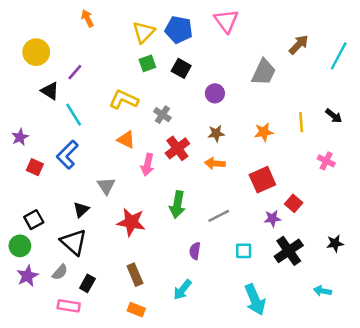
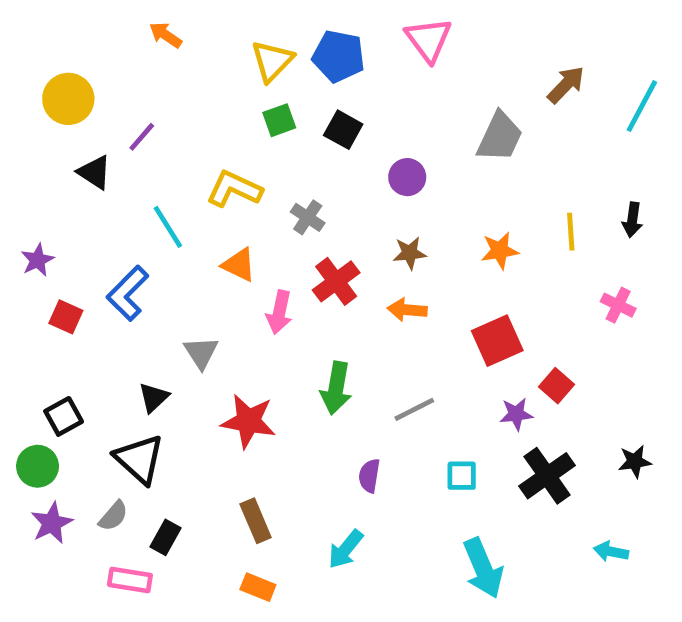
orange arrow: (87, 18) -> (165, 35), turned -30
cyan line: (74, 115) -> (168, 227), moved
black arrow: (334, 116) -> (632, 220), turned 60

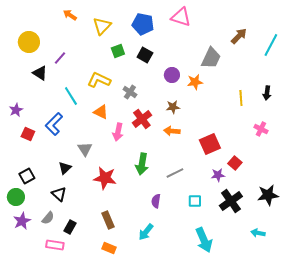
pink triangle: (429, 40) -> (181, 17), turned -35
yellow triangle: (272, 61) -> (102, 26), moved
orange star: (500, 251) -> (195, 82), moved
black triangle: (139, 459) -> (59, 194), size x0.7
black star: (635, 461) -> (268, 195), size x1.5

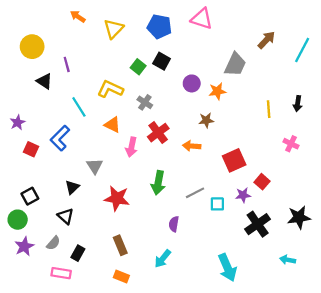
green square: (118, 51) -> (138, 67), moved, turned -32
purple line: (60, 58) -> (67, 64), turned -56
brown star: (173, 107) -> (206, 120), moved
cyan square: (195, 201) -> (217, 204), moved

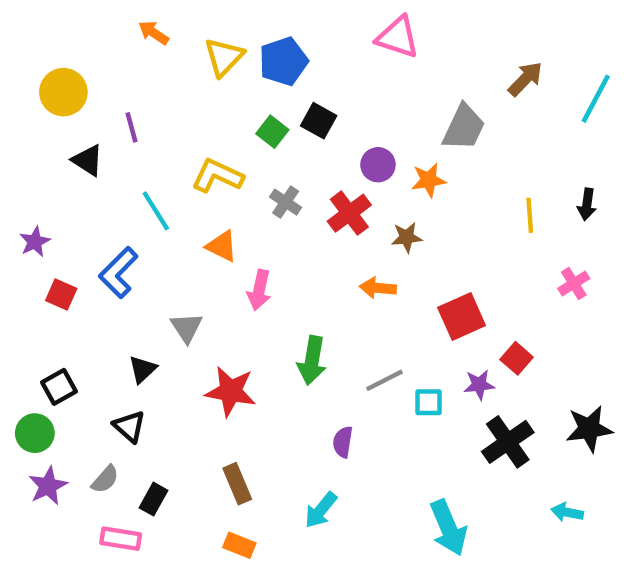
blue pentagon: (159, 27) -> (283, 61), moved, turned -30
red cross: (158, 133) -> (349, 213), moved
pink cross: (291, 144) -> (574, 284), turned 32

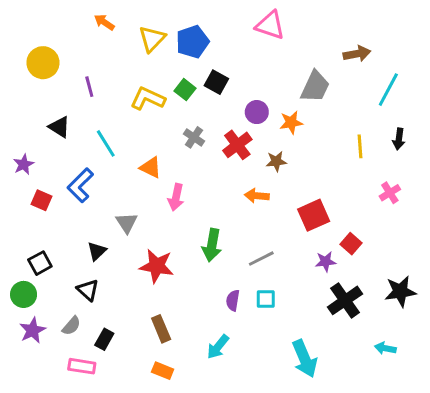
brown arrow: (525, 79) -> (357, 54), turned 35
cyan line: (596, 99) -> (388, 90), moved
black triangle: (88, 160) -> (59, 127), moved
yellow L-shape: (217, 176) -> (148, 99), moved
cyan square: (429, 402) -> (266, 299), moved

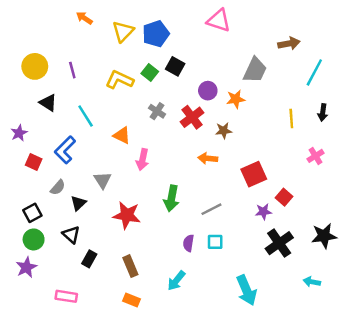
yellow circle: (43, 63) -> (35, 66), moved
green circle: (24, 294) -> (34, 239), moved
gray semicircle: (71, 326) -> (58, 187), moved
black rectangle: (104, 339) -> (89, 259), moved

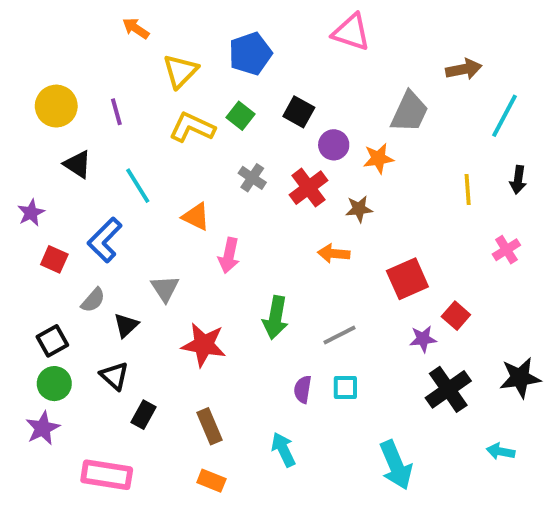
yellow triangle: (123, 31) -> (180, 71), moved
black square: (175, 66) -> (299, 112), moved
cyan arrow: (176, 281) -> (283, 450), turned 115
pink rectangle: (66, 296) -> (107, 475), size x1.4

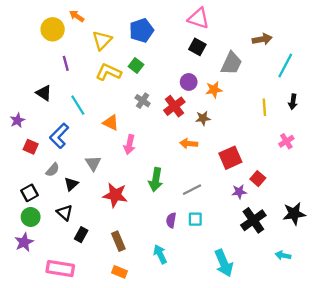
yellow circle: (56, 106) -> (53, 29), moved
black square: (299, 112) -> (197, 47), moved

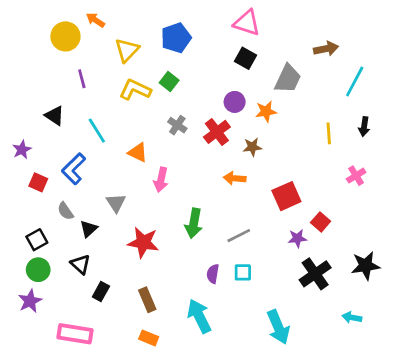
gray semicircle: (53, 170) -> (65, 211), turned 104
cyan arrow: (160, 254) -> (199, 316), size x1.4

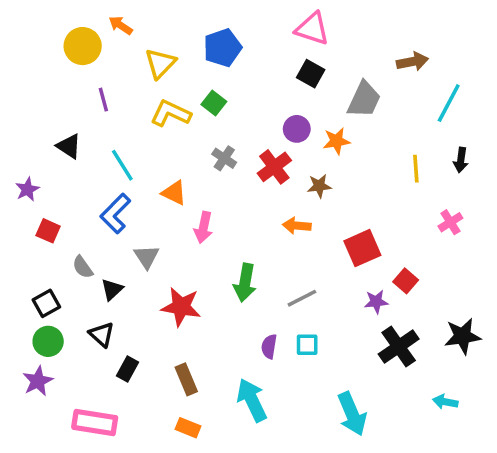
blue L-shape: (74, 169) -> (115, 214), moved

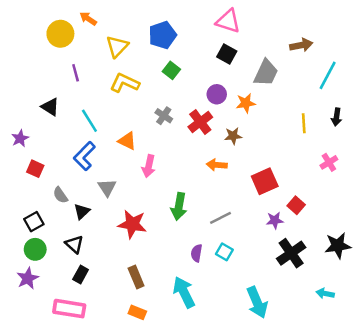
green square: (214, 103) -> (171, 70), moved
cyan square: (307, 345) -> (224, 252), turned 30
black rectangle: (128, 369) -> (81, 275), moved

